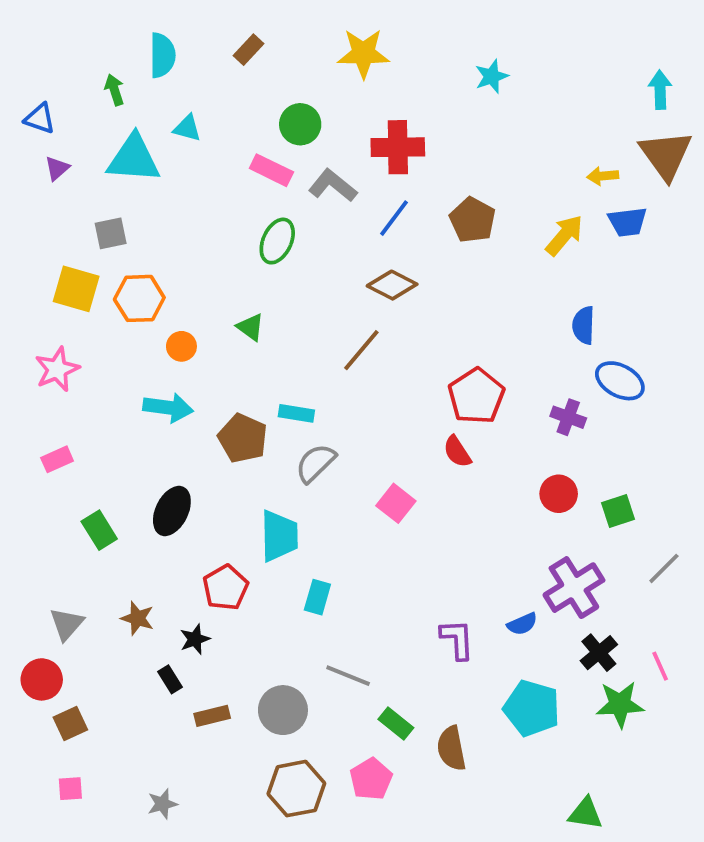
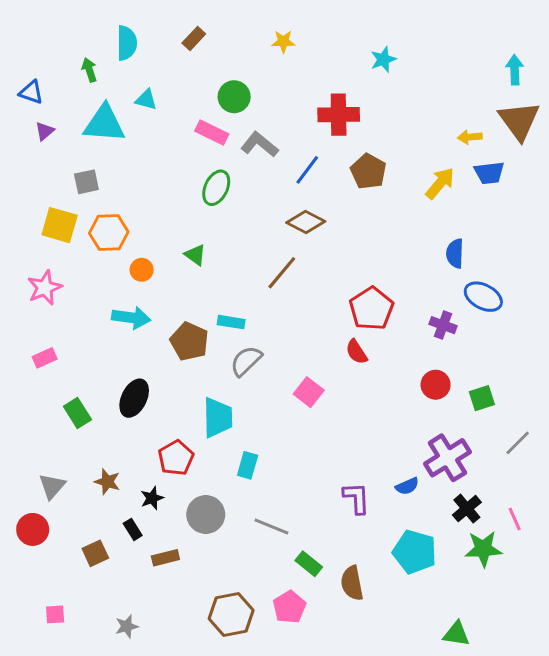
yellow star: (363, 53) -> (283, 42), size x0.6
red cross: (398, 147) -> (339, 115), moved
gray circle: (283, 710) -> (206, 515), moved
brown square: (70, 723) -> (95, 553), moved

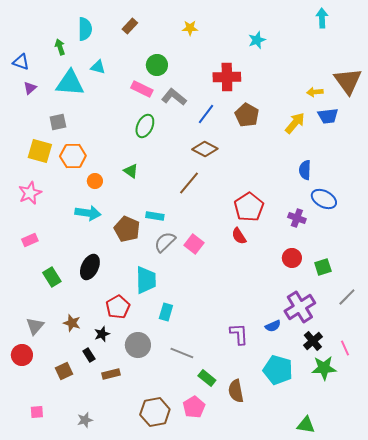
cyan arrow: (515, 70) -> (322, 18), moved
pink square: (309, 392) -> (194, 244), moved

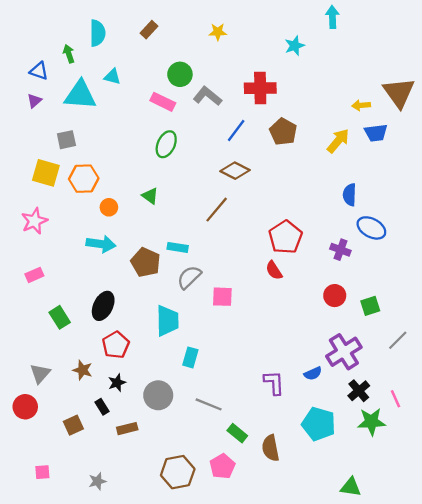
cyan arrow: (322, 18) -> (332, 17), moved
blue triangle: (21, 62) -> (39, 71), moved
gray L-shape: (174, 97) -> (207, 96), moved
pink square: (194, 244) -> (222, 297), moved, turned -36
red pentagon: (118, 307) -> (116, 345), moved

